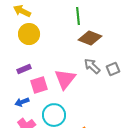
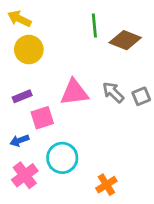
brown diamond: (90, 38) -> (125, 40), moved
pink triangle: (65, 79) -> (74, 92), moved, turned 45

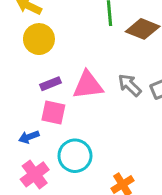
purple rectangle: (22, 96) -> (50, 84), moved
pink square: (42, 118) -> (53, 112), turned 30

